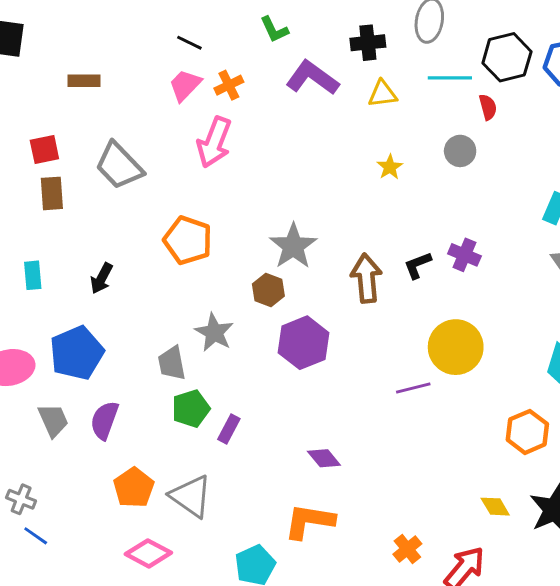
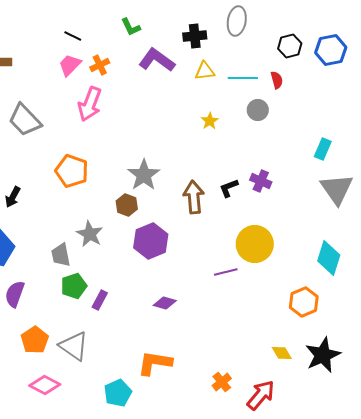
black hexagon: (507, 57) -> (290, 46), size x0.7
cyan line: (450, 78) -> (243, 78), moved
purple diamond: (324, 458) -> (165, 303), moved, turned -35

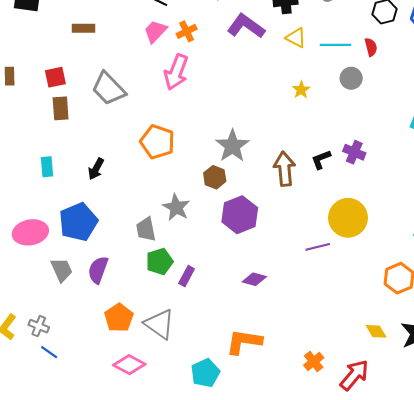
yellow triangle: (205, 71) -> (296, 38), turned 35

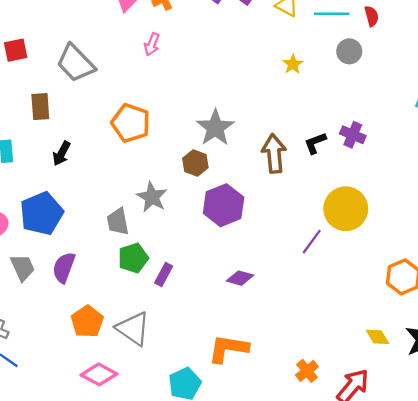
pink arrow: (176, 72) -> (152, 44), size x0.6
brown rectangle: (61, 108) -> (40, 107), moved
purple line: (318, 247) -> (312, 242), turned -40

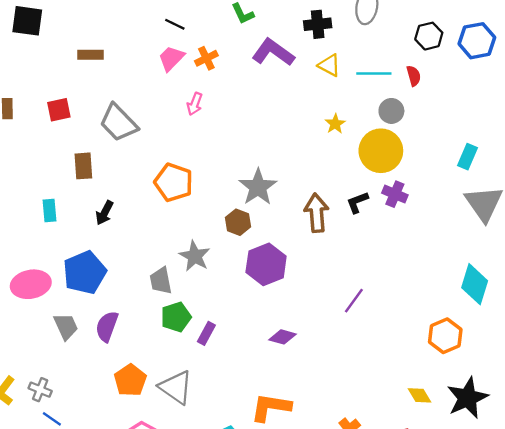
yellow circle: (346, 209) -> (381, 151), moved

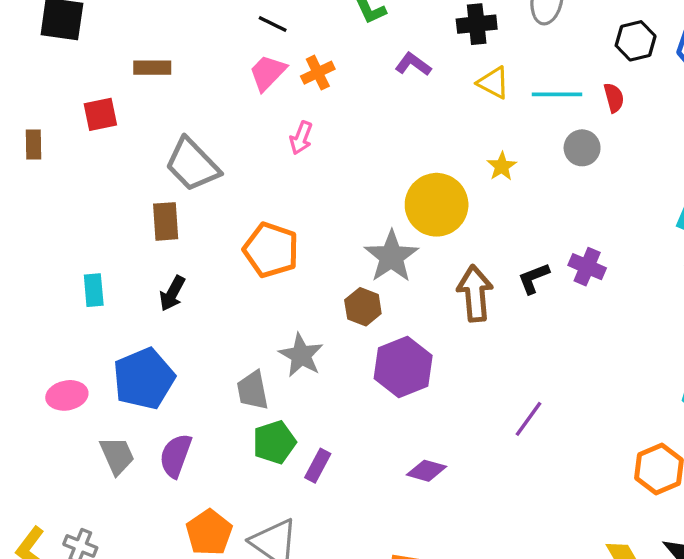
purple L-shape: (273, 52) -> (413, 64), size x0.6
red square: (59, 110) -> (100, 114), moved
yellow circle: (381, 151) -> (437, 205), moved
brown rectangle: (83, 166) -> (166, 221), moved
pink ellipse: (31, 284) -> (67, 395), size x0.7

